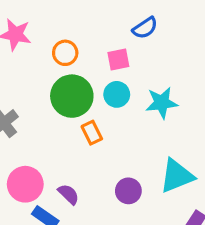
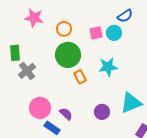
blue semicircle: (145, 28) -> (125, 16), moved
cyan circle: (117, 94) -> (114, 33), moved
cyan star: (162, 103) -> (108, 67), moved

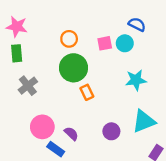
blue semicircle: (125, 16) -> (137, 24), turned -119
pink star: (34, 18) -> (17, 27), moved
green rectangle: (15, 53) -> (17, 53), moved
cyan star: (108, 67) -> (136, 80), moved

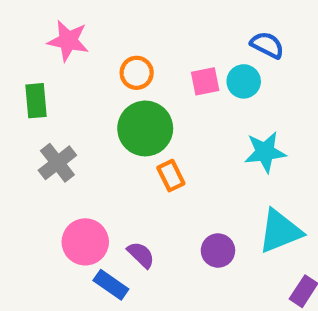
pink star: (17, 27) -> (68, 41), moved

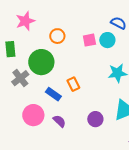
pink star: (68, 41) -> (25, 21), turned -30
green circle: (145, 128) -> (41, 62), moved
blue rectangle: (111, 285) -> (53, 94), moved

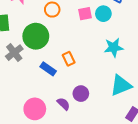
pink circle: (33, 115) -> (35, 109), moved
purple circle: (95, 119) -> (81, 94), moved
purple semicircle: (59, 121) -> (63, 104), moved

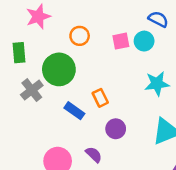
purple circle: (81, 94) -> (116, 129), moved

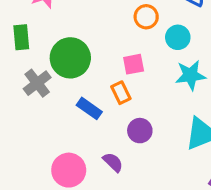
orange circle: (80, 36) -> (146, 17), moved
pink square: (121, 41) -> (134, 64), moved
cyan circle: (144, 41) -> (178, 37), moved

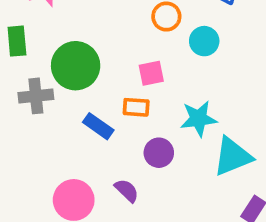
cyan star: (190, 75) -> (199, 119), moved
gray cross: (37, 83) -> (36, 96), turned 32
orange rectangle: (121, 93) -> (136, 107), turned -60

